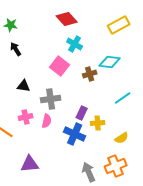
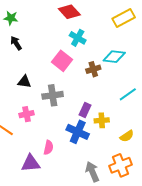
pink semicircle: (47, 121) -> (48, 148), moved

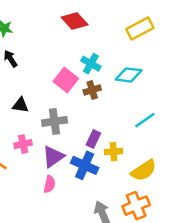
cyan cross: (78, 38) -> (91, 64), moved
brown cross: (93, 69) -> (92, 90), moved
yellow semicircle: (127, 136) -> (144, 170), size x1.5
purple triangle: (31, 163) -> (53, 157), moved, turned -30

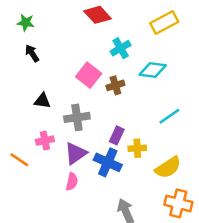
cyan cross: (91, 64) -> (121, 48), moved, turned 30
orange cross: (136, 206) -> (178, 203), moved, turned 36

